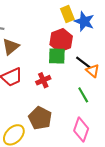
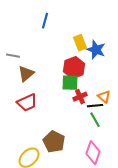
black line: (83, 62) -> (95, 106), moved, turned -42
red cross: (43, 80) -> (80, 97), moved

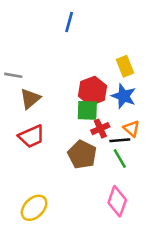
blue line: (45, 21) -> (69, 22), moved
yellow rectangle: (80, 43) -> (125, 66), moved
blue star: (96, 50) -> (124, 96), moved
brown pentagon: (54, 142) -> (82, 155), moved

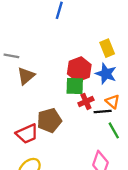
red trapezoid: (31, 136) -> (27, 134), moved
brown pentagon: (82, 155) -> (49, 120), moved, turned 30
green line: (120, 158) -> (114, 130), moved

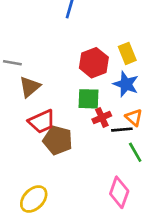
red hexagon: (79, 69) -> (94, 63), moved
brown pentagon: (49, 120) -> (58, 140), turned 30
red trapezoid: (27, 134) -> (42, 122), moved

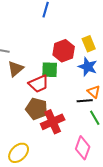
green square: (88, 99) -> (50, 70), moved
red cross: (102, 118) -> (53, 122), moved, size x1.6
red trapezoid: (42, 122) -> (39, 84), moved

